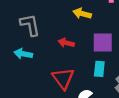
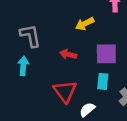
yellow arrow: (82, 14) -> (85, 24), turned -42
cyan arrow: (23, 54) -> (23, 66), turned 84

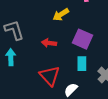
purple square: (106, 54) -> (82, 39), turned 30

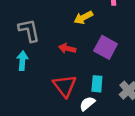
cyan rectangle: (82, 64) -> (97, 84), moved

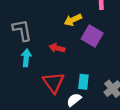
purple square: (106, 47) -> (92, 36), moved
cyan arrow: (22, 61) -> (26, 58), moved

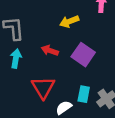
purple square: (92, 36) -> (83, 55), moved
cyan rectangle: (83, 82) -> (84, 94), moved

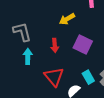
red arrow: (50, 50) -> (55, 45), turned -104
cyan rectangle: (84, 94) -> (88, 77), turned -32

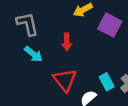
purple square: (83, 44) -> (110, 25), moved
cyan arrow: (28, 56) -> (33, 54), turned 126

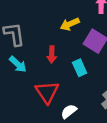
cyan rectangle: (107, 82) -> (80, 68), moved

